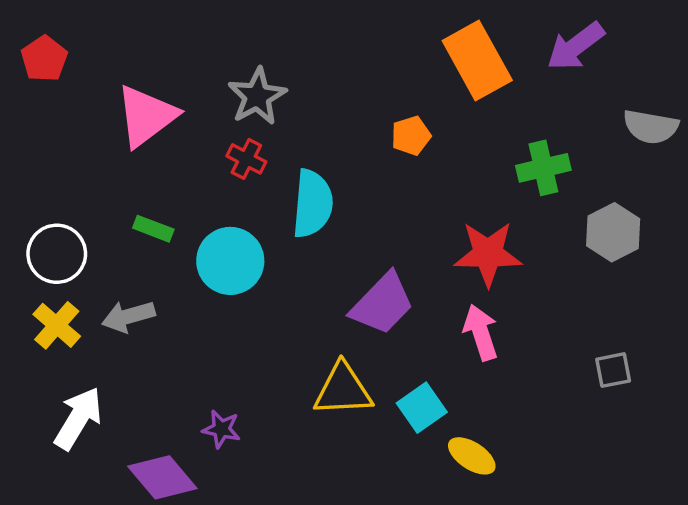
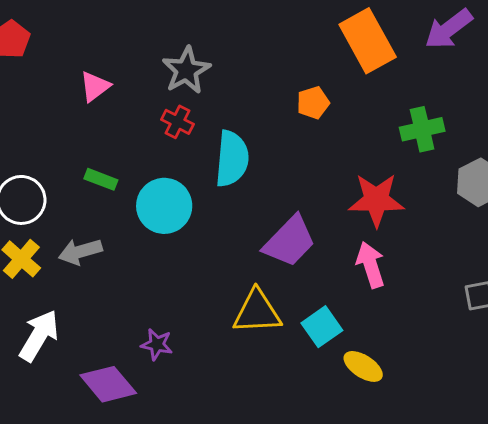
pink triangle: (146, 116) -> (95, 86), size x0.6

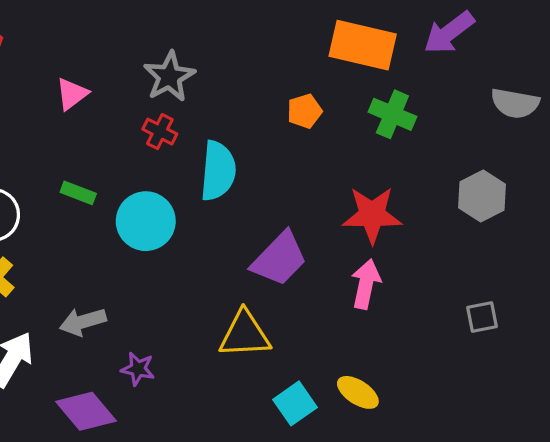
orange rectangle: (368, 41) -> (363, 45), turned -48
green cross: (422, 129) -> (392, 114), moved, turned 36
gray arrow: (80, 252) -> (83, 322), moved
pink arrow: (371, 265) -> (366, 284), turned 30
cyan square: (322, 327) -> (295, 403), moved

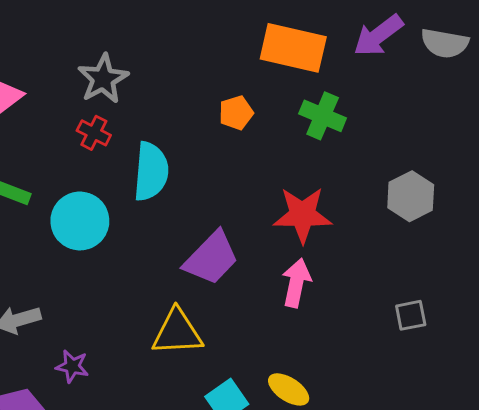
gray semicircle: (515, 103) -> (445, 43), moved

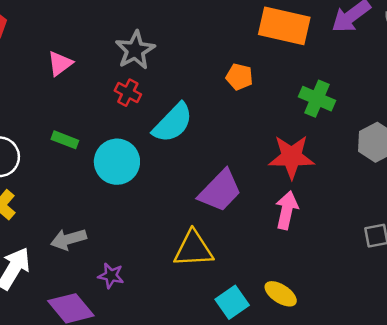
orange pentagon: (236, 113) -> (239, 77), turned 30
green cross: (323, 116) -> (317, 99), moved
cyan semicircle: (151, 172) -> (173, 123), turned 39

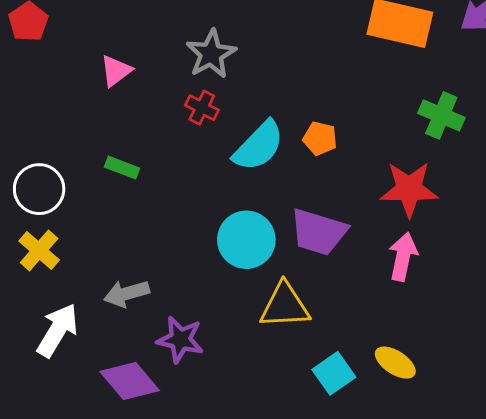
orange pentagon: (239, 77) -> (320, 138), moved
cyan circle: (117, 162) -> (246, 240), moved
purple trapezoid: (220, 191) -> (319, 232), turned 63
purple star: (111, 276) -> (180, 340), size x1.4

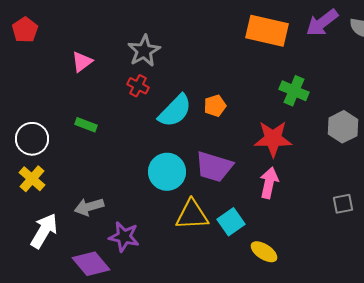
orange pentagon: (320, 138) -> (215, 106), turned -30
cyan square: (334, 373) -> (231, 222), moved

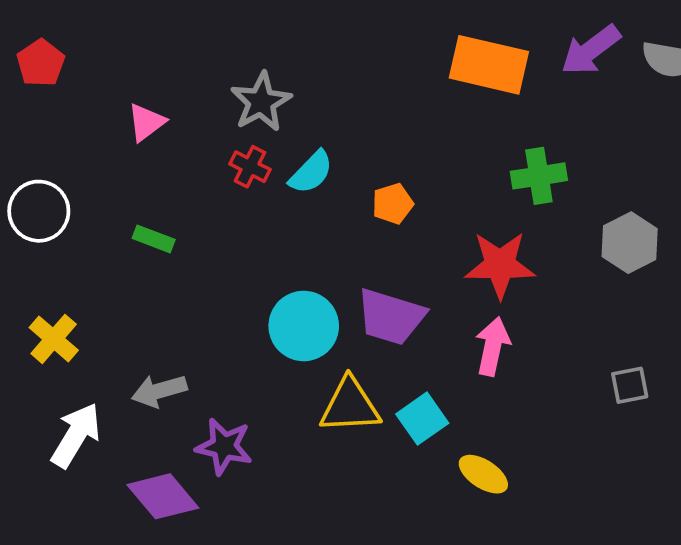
green cross: (294, 91) -> (539, 176), turned -32
cyan semicircle: (175, 111) -> (311, 172), moved, size x0.7
white circle: (32, 139) -> (39, 211), moved

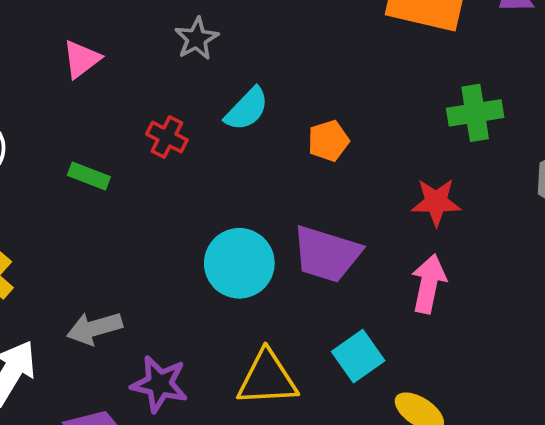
gray star: (261, 102) -> (197, 39), size x0.7
red cross: (250, 167) -> (167, 137), moved
red star: (500, 265) -> (436, 202), size x0.7
yellow triangle: (350, 406) -> (267, 378), moved

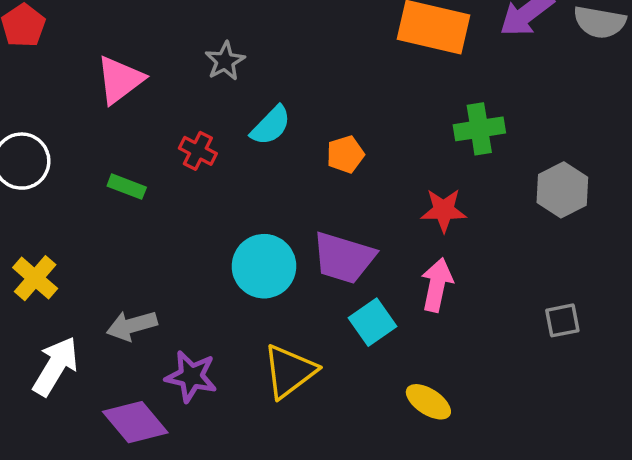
pink triangle: (81, 59) -> (120, 80), size x1.4
cyan square: (358, 356) -> (372, 322), moved
yellow triangle: (267, 378) -> (289, 371), turned -34

